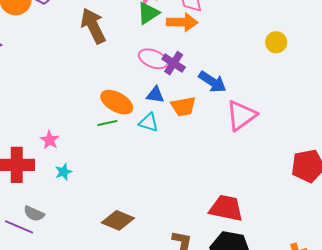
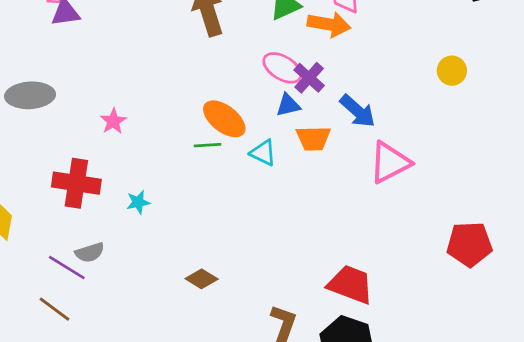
blue triangle: (155, 95) -> (288, 105), moved, turned -30
pink star: (50, 140) -> (113, 121), moved
gray semicircle: (34, 214) -> (90, 252), turned -50
brown diamond: (118, 220) -> (202, 279), size x0.7

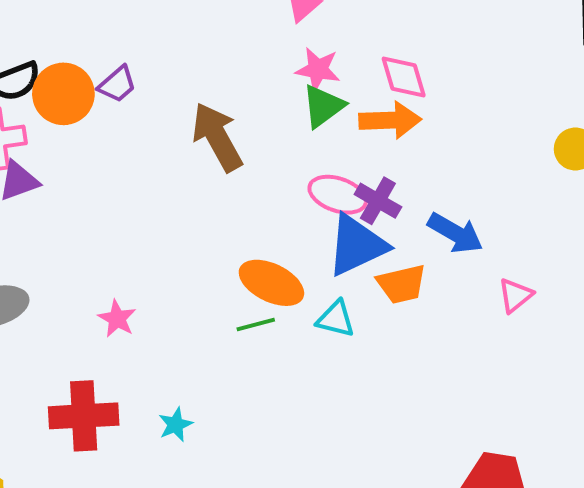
blue triangle: (288, 105) -> (357, 245), size x1.8
pink triangle: (390, 162) -> (515, 295), size x0.6

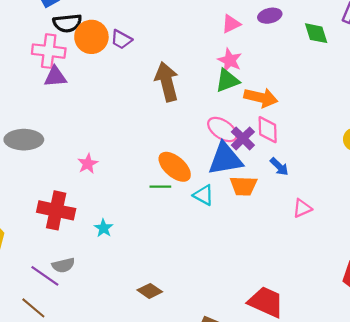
pink diamond: (404, 77) -> (268, 130), moved
purple trapezoid: (117, 84) -> (121, 39), turned 55
blue arrow: (455, 233) -> (279, 167), size x0.7
cyan star: (175, 425) -> (104, 228), turned -30

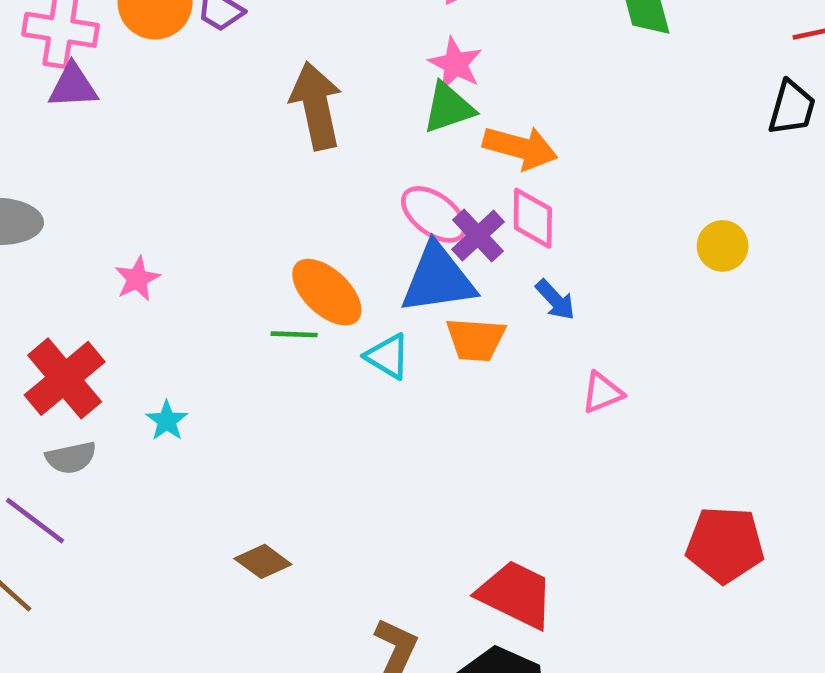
red cross: (56, 210) -> (65, 378), turned 36
gray semicircle: (63, 265) -> (71, 458), moved

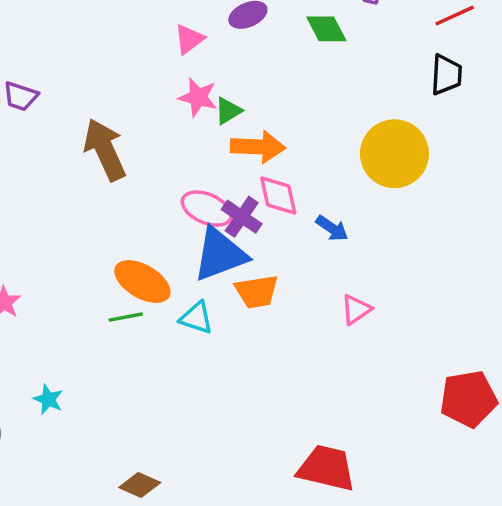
green triangle: (448, 108) -> (228, 111), moved, size x0.7
yellow circle: (723, 246) -> (394, 154), moved, size x1.8
blue arrow: (555, 300) -> (332, 228), moved

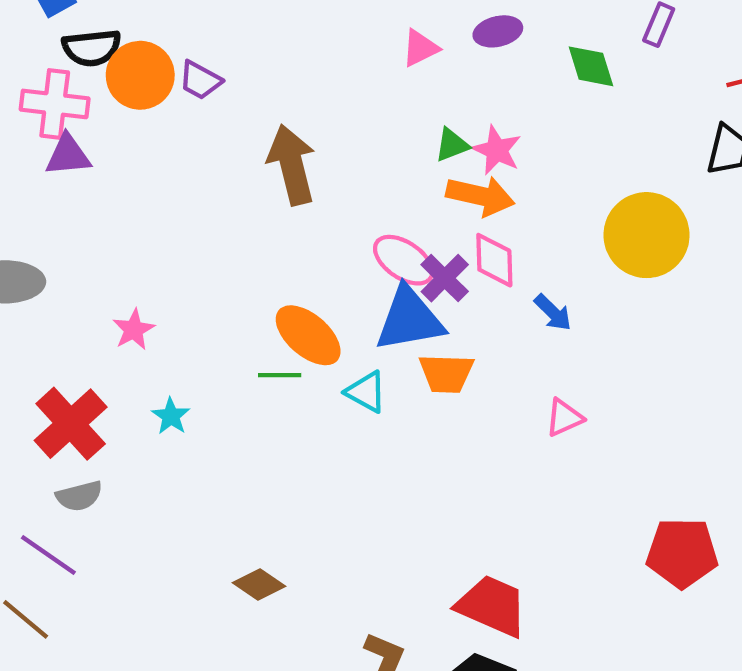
pink star: (198, 97) -> (497, 150), moved
cyan star: (48, 399) -> (171, 416), moved

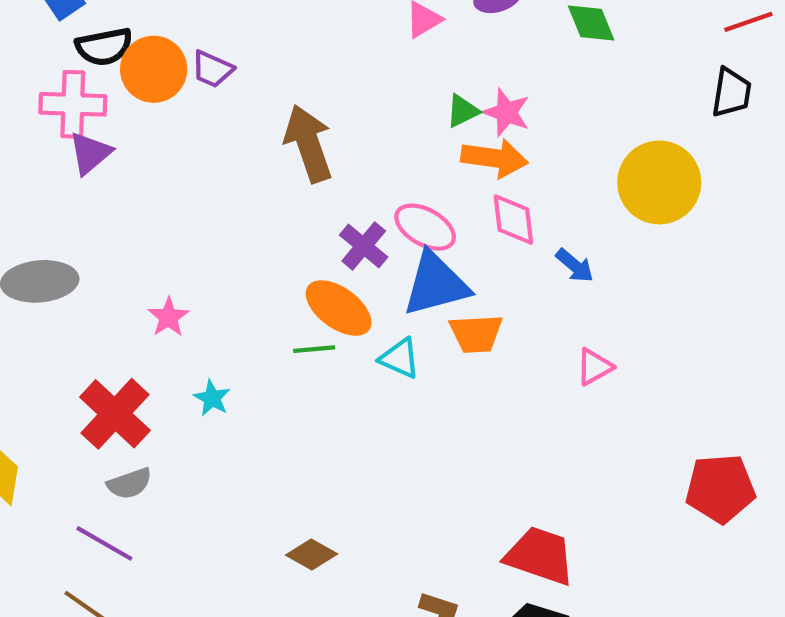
purple triangle: (68, 155) -> (90, 153), turned -30
purple cross: (445, 278) -> (364, 246), moved

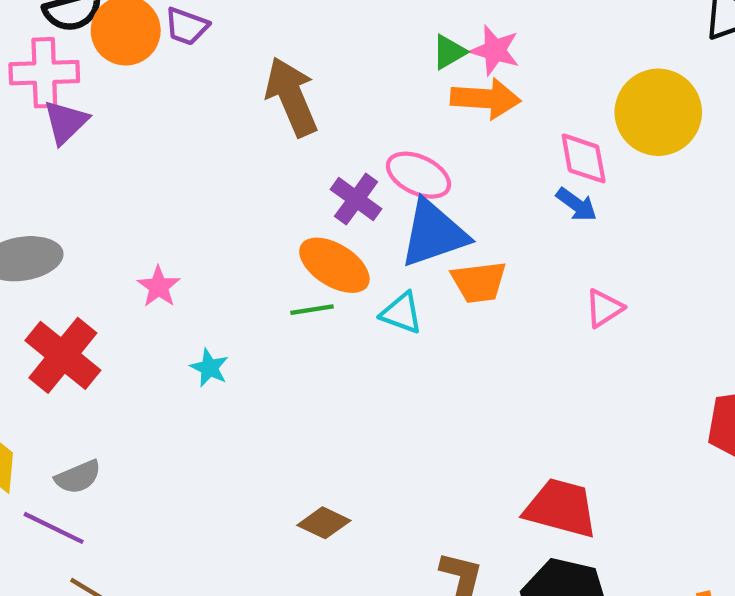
pink diamond: (513, 220) -> (584, 158), moved
red cross: (115, 414) -> (63, 355), moved
gray semicircle: (129, 483) -> (78, 477), moved
purple line: (104, 543) -> (54, 528), moved

